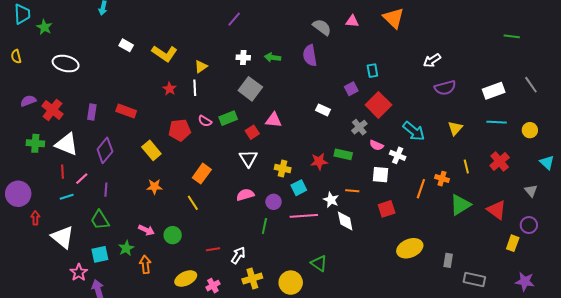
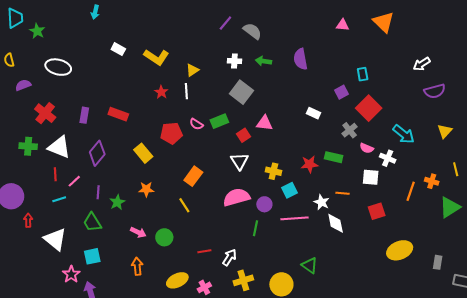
gray semicircle: (322, 27) -> (252, 31), moved
purple semicircle: (28, 101) -> (23, 85), moved
pink semicircle: (245, 195) -> (236, 197), size x1.5
green star: (126, 248) -> (117, 202), moved

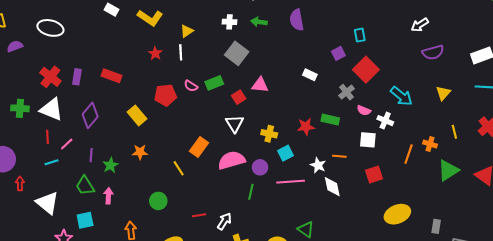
red cross: (45, 113) -> (50, 77), moved
orange rectangle: (193, 176) -> (199, 147), moved
pink arrow: (138, 232) -> (108, 196), moved, turned -112

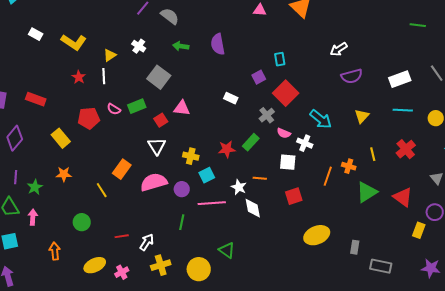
white cross: (230, 22) -> (139, 46), moved, turned 32
green rectangle: (330, 120) -> (251, 142), turned -60
green line: (251, 192) -> (182, 222), moved

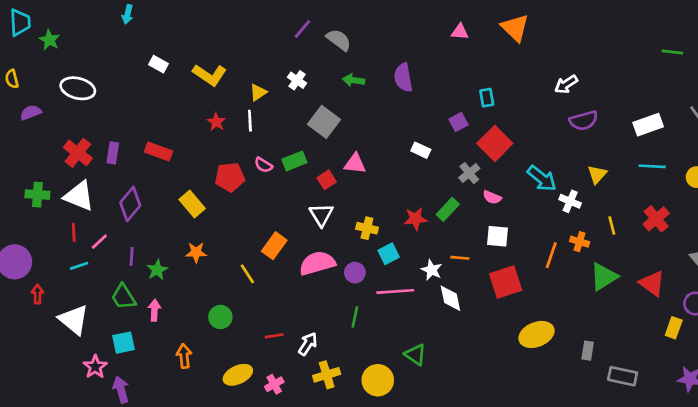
white cross: (305, 143) -> (570, 201), moved
red square: (294, 196) -> (506, 282), size x1.4

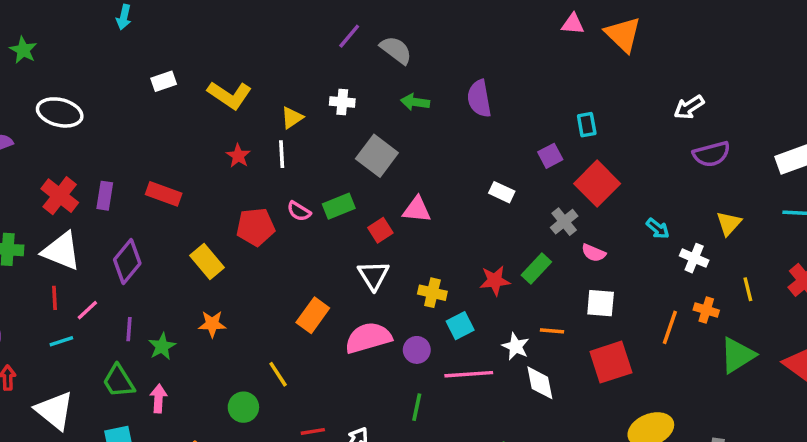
pink triangle: (460, 32) -> (573, 24), moved
white rectangle: (158, 64) -> (164, 81), turned -48
white cross: (297, 80) -> (342, 102), turned -30
cyan arrow: (542, 178) -> (658, 229), size x0.6
yellow line: (247, 274) -> (278, 374), moved

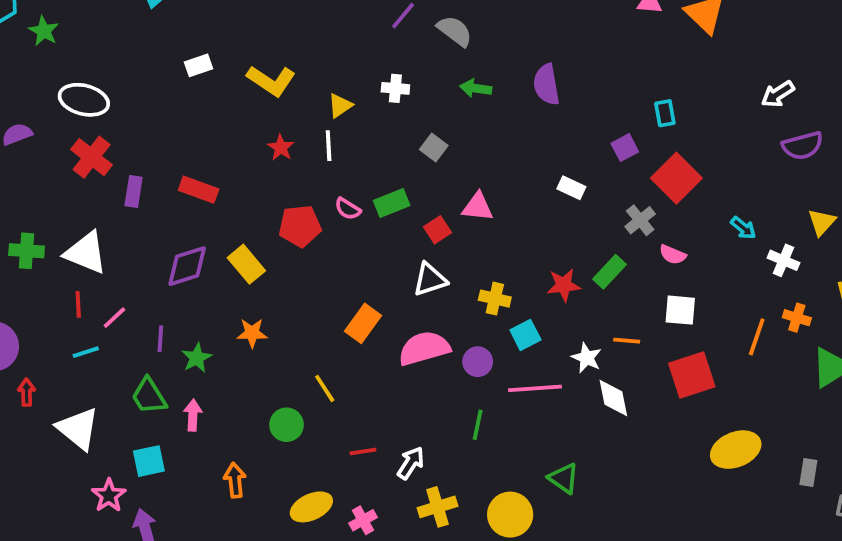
gray square: (377, 156) -> (434, 148), size x0.6
red cross: (60, 196) -> (92, 157), moved
purple diamond: (127, 262) -> (187, 266), moved, turned 33
white triangle: (373, 275) -> (430, 279), turned 44

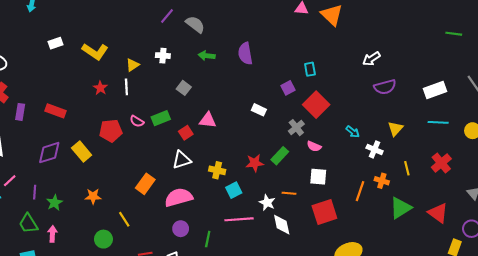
orange star: (252, 333) -> (93, 196), moved
purple circle: (478, 362) -> (181, 229), moved

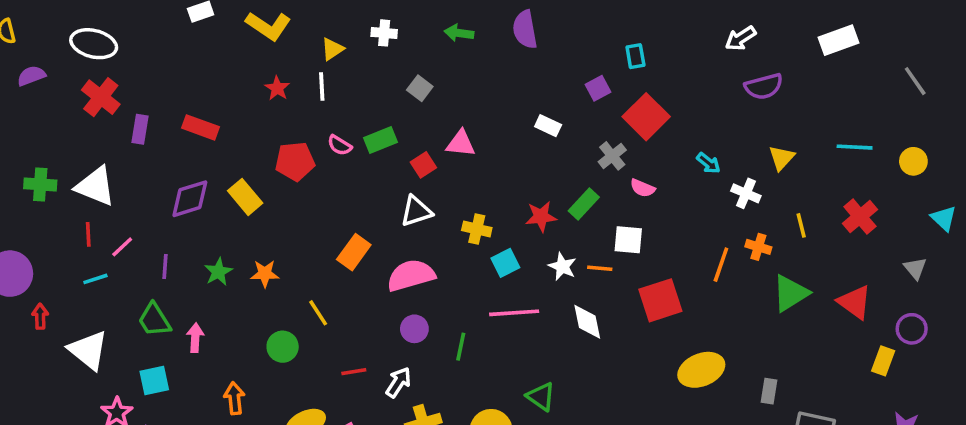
white rectangle: (435, 90) -> (839, 40), moved
white square: (318, 177) -> (628, 240), moved
green star: (54, 203) -> (218, 272), moved
white star: (267, 203) -> (562, 266), moved

